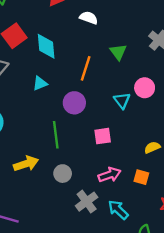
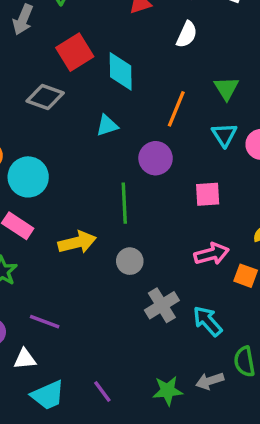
white semicircle: (89, 18) -> (187, 34), turned 90
cyan triangle: (122, 100) -> (224, 135), moved
pink square: (103, 136) -> (208, 194), moved
pink arrow: (110, 175) -> (212, 254), moved

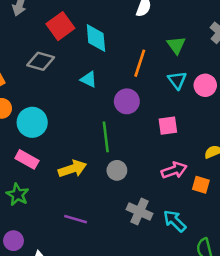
cyan triangle: (107, 125) -> (89, 79), turned 48
gray circle: (130, 261) -> (117, 170), moved
gray cross: (162, 305) -> (140, 211), turned -30
purple line: (45, 322) -> (76, 219), moved

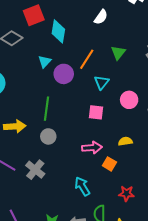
cyan triangle: (89, 79) -> (45, 62), turned 32
cyan triangle: (177, 80) -> (102, 82), moved
pink circle: (205, 85) -> (129, 100), moved
purple circle: (127, 101) -> (64, 74), moved
gray cross: (140, 211) -> (35, 170), moved

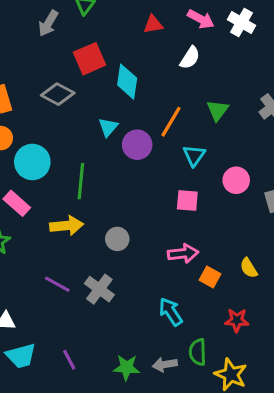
green line: (46, 109) -> (81, 181), moved
yellow semicircle: (125, 141) -> (249, 268), moved, turned -112

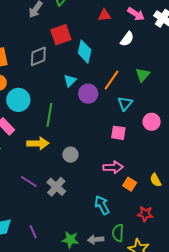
gray diamond: (58, 94) -> (38, 56), turned -55

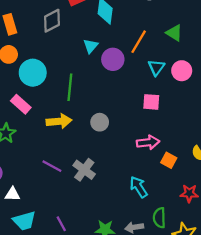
green triangle: (143, 75) -> (174, 33), turned -35
pink circle: (152, 122) -> (182, 71), moved
gray circle: (70, 155) -> (100, 122), moved

